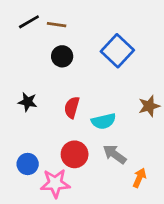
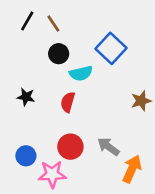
black line: (29, 22) -> (27, 21), turned -30
brown line: (57, 25) -> (53, 24), turned 48
cyan semicircle: (104, 121) -> (81, 73), moved
orange arrow: (139, 178) -> (132, 169), size x1.5

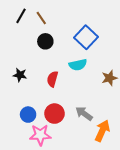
cyan semicircle: (81, 73) -> (78, 65), moved
blue circle: (26, 156) -> (28, 115), moved

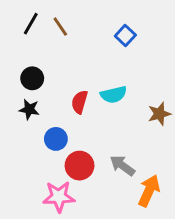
blue square: (86, 37) -> (125, 35), moved, size x0.6
black circle: (45, 41) -> (32, 78), moved
red semicircle: (52, 79) -> (80, 102), moved
blue circle: (28, 115) -> (56, 139), moved

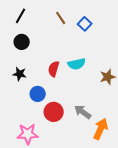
brown line: (60, 27) -> (61, 18), moved
black circle: (32, 78) -> (22, 42), moved
pink star: (59, 197) -> (28, 134), moved

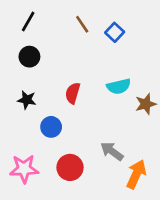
cyan semicircle: (77, 64) -> (119, 86), moved
red circle: (54, 112) -> (70, 167), moved
pink star: (28, 134) -> (24, 169), moved

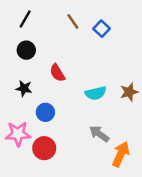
cyan semicircle: (119, 86) -> (96, 93), moved
red semicircle: (73, 93) -> (57, 73), moved, turned -48
red circle: (70, 167) -> (44, 148), moved
pink star: (24, 169) -> (18, 134), moved

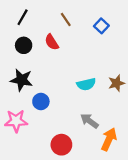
blue square: (102, 29) -> (101, 26), moved
red semicircle: (57, 73) -> (52, 42), moved
black star: (24, 88) -> (21, 80), size x1.5
red circle: (44, 148) -> (61, 145), moved

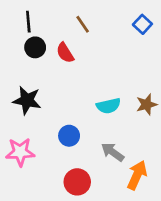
black line: (23, 17) -> (28, 22), turned -35
blue square: (101, 26) -> (142, 24), moved
black circle: (24, 45) -> (35, 47), moved
blue circle: (41, 102) -> (69, 136), moved

